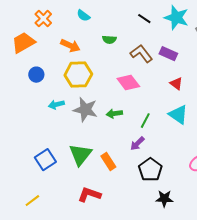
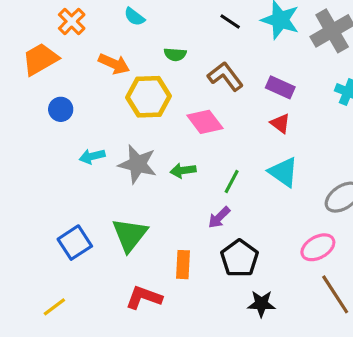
purple rectangle: (168, 54) -> (280, 87), moved
yellow hexagon: (78, 75) -> (149, 97), moved
orange rectangle: (108, 162) -> (183, 265), moved, turned 36

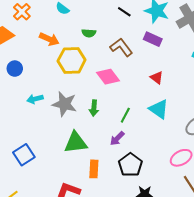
purple rectangle: (280, 87) -> (153, 39), moved
green arrow: (183, 170) -> (94, 108), turned -77
green triangle: (130, 235) -> (76, 143), moved, turned 45

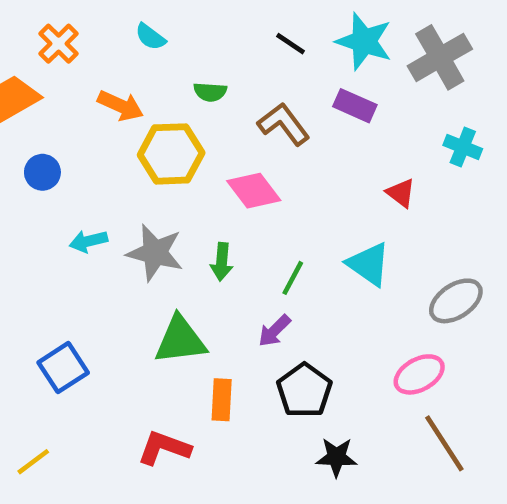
red triangle: (157, 78) -> (401, 193), moved

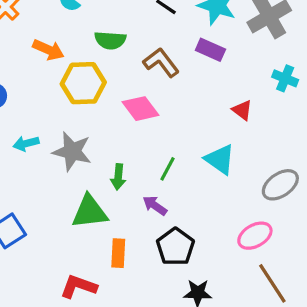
green semicircle: (210, 92) -> (110, 40), size x1.4
green arrow: (222, 262) -> (118, 177), moved
purple arrow: (274, 331) -> (155, 205), turned 80

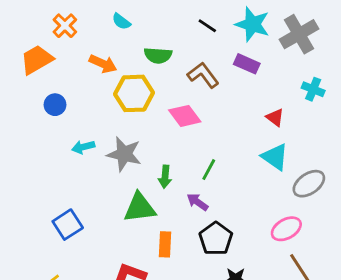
cyan triangle: (220, 159) -> (275, 157), moved

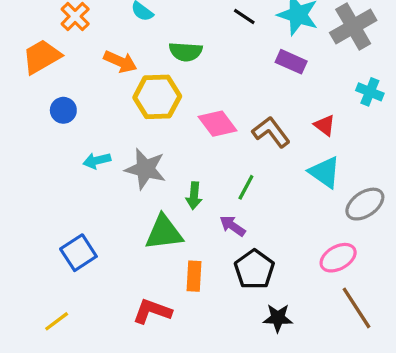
brown L-shape: (203, 75) -> (271, 132), moved

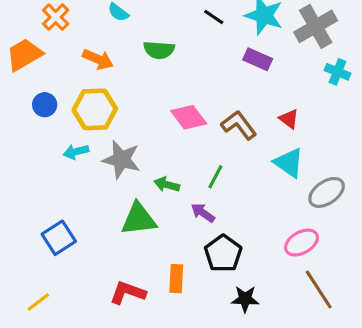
cyan cross: (370, 92) -> (338, 72), moved
yellow hexagon: (157, 97) -> (95, 109), moved
green arrow: (194, 196) -> (167, 185), turned 100
orange rectangle: (194, 276) -> (176, 279), moved

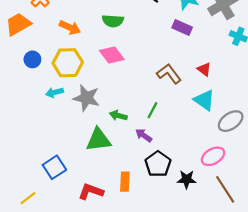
pink diamond: (189, 117) -> (112, 55), moved
blue square: (59, 238) -> (54, 167), moved
black star: (245, 299) -> (187, 179), moved

